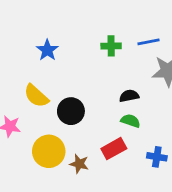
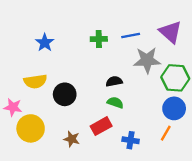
yellow semicircle: (36, 96) -> (35, 81), turned -50
yellow circle: (49, 151) -> (31, 128), moved
blue cross: (157, 157) -> (131, 140), moved

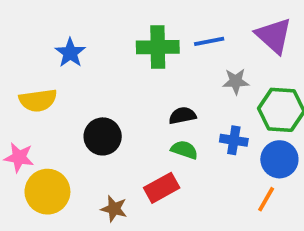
green cross: (99, 39) -> (158, 47), size x1.5
gray star: (147, 60) -> (236, 81), size x0.6
yellow semicircle: (35, 81) -> (38, 100), moved
blue cross: (131, 140) -> (234, 140), moved

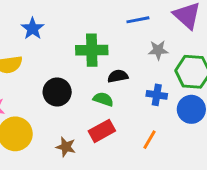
green cross: (158, 47) -> (92, 50), moved
green semicircle: (184, 150) -> (103, 99), moved
orange line: (266, 199) -> (149, 140), moved

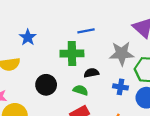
blue line: (138, 20) -> (86, 31), moved
gray star: (158, 50) -> (122, 54), size x1.6

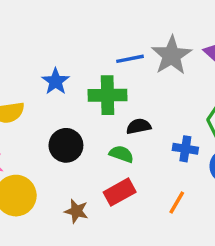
blue star: (28, 37) -> (56, 81), moved
gray star: (122, 54) -> (172, 55), moved, turned -30

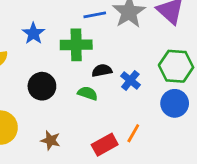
blue cross: (185, 149) -> (130, 80), moved, turned 30
red rectangle: (120, 192) -> (105, 145), moved

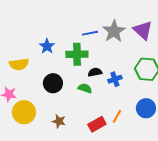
blue cross: (130, 80) -> (115, 79), turned 32
blue circle: (175, 103) -> (146, 108), moved

